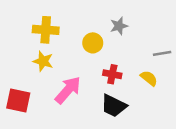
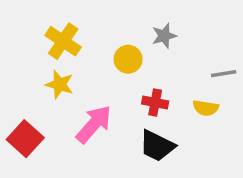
yellow cross: (46, 30) -> (63, 41), turned 30
yellow semicircle: (149, 78) -> (206, 108), turned 150
red square: (18, 100) -> (25, 139), turned 30

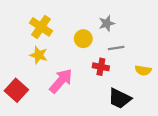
gray line: (224, 74) -> (116, 48), moved
yellow semicircle: (206, 108) -> (143, 70), moved
black trapezoid: (157, 146) -> (120, 98), moved

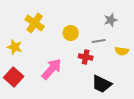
gray star: (107, 23) -> (111, 20), moved
yellow star: (39, 55) -> (15, 47), moved
yellow semicircle: (143, 70) -> (122, 51), moved

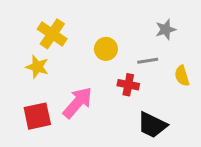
yellow star: (15, 47) -> (37, 67), moved
yellow semicircle: (122, 51) -> (182, 76), turned 64
red square: (14, 77) -> (37, 116), moved, turned 36

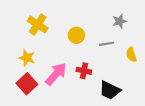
yellow star: (37, 67) -> (27, 58), moved
red cross: (128, 85) -> (84, 71), moved
red square: (37, 116) -> (27, 84), turned -30

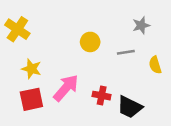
yellow cross: (38, 24) -> (17, 29), moved
red cross: (84, 71) -> (102, 96), moved
red square: (27, 84) -> (31, 99), turned 30

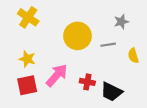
yellow cross: (17, 29) -> (28, 17), moved
yellow circle: (90, 42) -> (77, 36), size x1.6

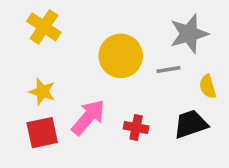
gray star: (121, 22) -> (189, 34), size x1.6
black trapezoid: (111, 92) -> (191, 124), moved, turned 135

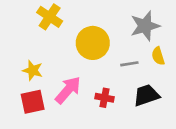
yellow cross: (44, 27) -> (50, 17), moved
gray line: (168, 70) -> (129, 64), moved
yellow semicircle: (208, 87) -> (158, 56), moved

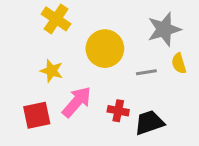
yellow star: (33, 70) -> (52, 71), moved
black trapezoid: (146, 95) -> (149, 123), moved

